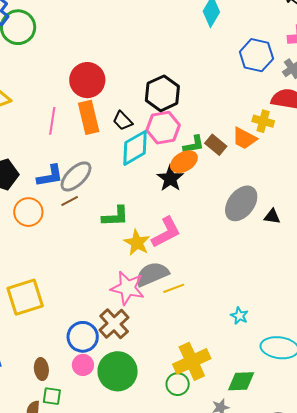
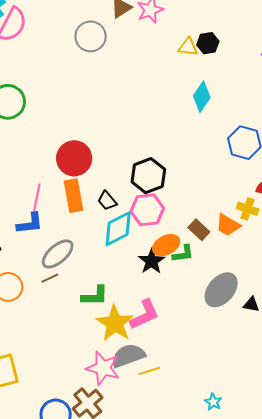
green L-shape: (194, 145) -> (183, 254), moved
blue L-shape: (50, 176) -> (30, 223), moved
yellow star: (137, 243) -> (115, 323), size x1.4

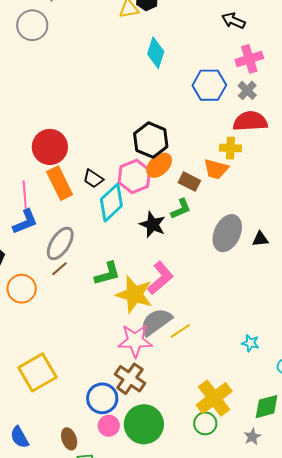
black hexagon: (148, 176) -> (151, 140), moved
orange ellipse: (166, 245) -> (159, 165), moved

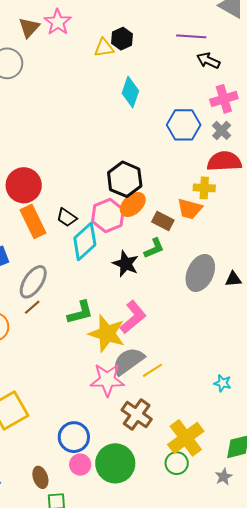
brown cross: (130, 379) -> (137, 415), moved

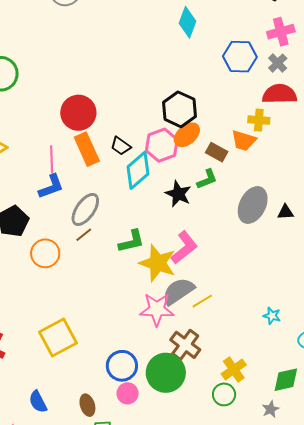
yellow cross: (186, 438) -> (234, 369), size x0.7
green circle: (115, 463) -> (166, 373), moved

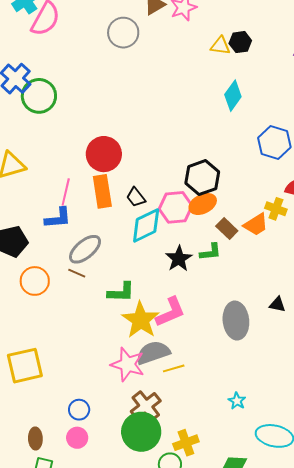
orange trapezoid: (244, 141) -> (256, 225), turned -64
gray ellipse: (253, 205) -> (236, 321), moved, turned -48
brown line: (84, 235) -> (77, 273), turned 48
blue circle: (122, 366) -> (79, 410), size x0.7
green circle: (166, 373) -> (141, 432), moved

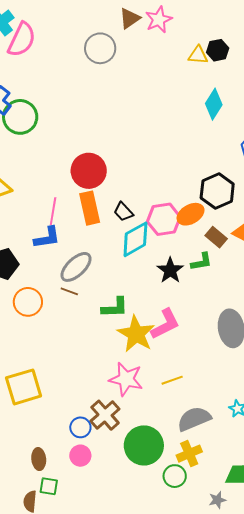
black hexagon: (202, 178) -> (217, 191), moved
gray semicircle: (153, 353) -> (194, 419), moved
brown cross: (146, 406) -> (105, 415), moved

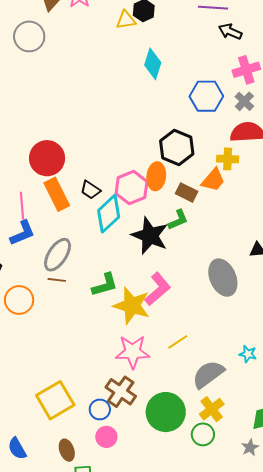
orange ellipse: (191, 214) -> (156, 176), turned -40
black star: (170, 270) -> (150, 236), size x1.4
yellow square: (24, 387) -> (55, 400), moved

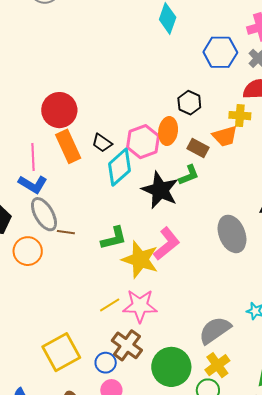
black hexagon: (177, 147) -> (189, 103), size x0.7
orange trapezoid: (213, 180) -> (225, 136), turned 32
blue L-shape: (22, 233) -> (33, 184), turned 52
gray ellipse: (58, 255) -> (44, 214), moved, turned -64
yellow line: (178, 342) -> (110, 305), moved

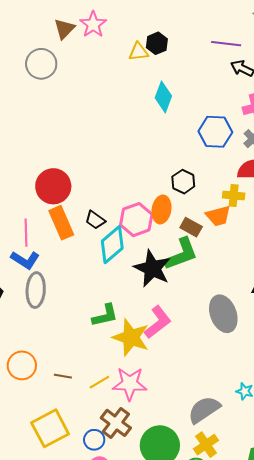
green L-shape: (189, 175) -> (181, 254), size x1.6
gray ellipse: (44, 214) -> (36, 290), turned 32
brown line: (66, 232) -> (63, 376), moved
orange circle: (28, 251) -> (22, 365), moved

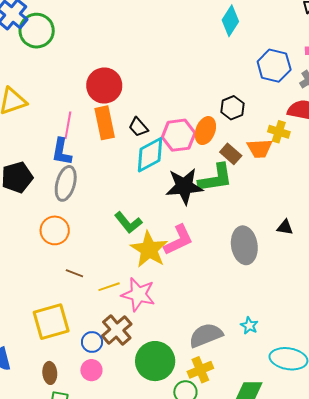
blue L-shape: (25, 260) -> (62, 152), turned 56
black star: (152, 268) -> (184, 186), turned 30
green L-shape: (105, 315) -> (128, 223), turned 52
orange circle: (22, 365) -> (55, 230), moved

